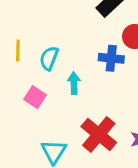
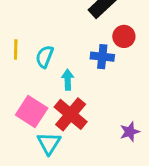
pink square: (35, 97) -> (32, 112), moved, size x1.5
red cross: (99, 134) -> (71, 114), moved

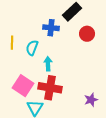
blue cross: (102, 57) -> (51, 28), moved
red cross: (71, 114) -> (50, 88), turned -30

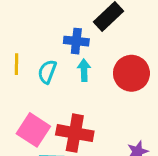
red circle: (87, 34) -> (131, 73), moved, size x1.5
cyan arrow: (48, 64) -> (84, 70), moved

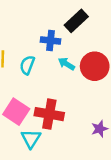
cyan arrow: (84, 70) -> (66, 64), moved, turned -56

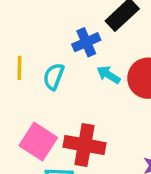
blue cross: (51, 40) -> (86, 42), turned -30

